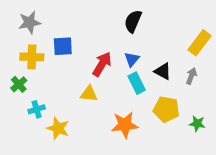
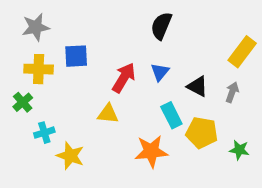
cyan rectangle: (137, 83) -> (171, 115), moved

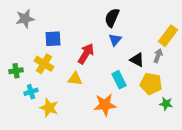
yellow cross: (39, 69) -> (44, 64), moved, turned 30
blue triangle: (160, 72) -> (115, 40), moved
gray arrow: (232, 92) -> (158, 56), moved
green cross: (23, 102) -> (16, 71), turned 32
yellow pentagon: (202, 133) -> (151, 84), moved

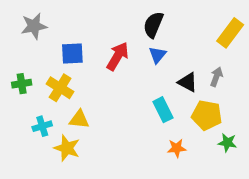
yellow rectangle: (168, 36) -> (230, 33), moved
red arrow: (86, 54) -> (118, 56), moved
green cross: (16, 71) -> (22, 84), moved
yellow triangle: (75, 79) -> (79, 119), moved
orange star: (105, 105) -> (177, 148), moved, size x0.6

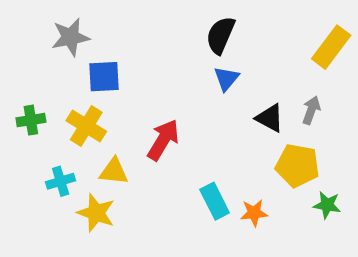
gray star: (34, 26) -> (70, 37), moved
red arrow: (118, 56) -> (163, 140), moved
cyan rectangle: (163, 110) -> (215, 201), moved

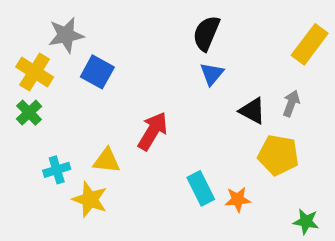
blue square: (104, 77) -> (97, 72), turned 32
green cross: (31, 120) -> (29, 113), turned -35
yellow cross: (86, 126) -> (35, 72), moved
green star: (327, 205) -> (306, 222), moved

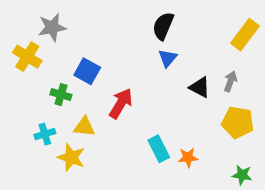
blue square: (97, 72) -> (87, 71), moved
green cross: (29, 113) -> (61, 95), moved, turned -30
yellow pentagon: (278, 155) -> (238, 122), moved

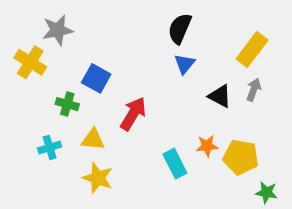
yellow rectangle: (245, 35) -> (252, 49), moved
yellow pentagon: (238, 122) -> (241, 157), moved
yellow star: (71, 157) -> (98, 178), moved
orange star: (188, 157) -> (207, 146), moved

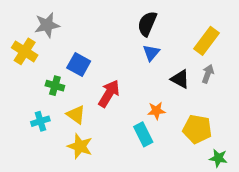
yellow triangle: (93, 139) -> (76, 115), turned 30
orange star: (207, 146) -> (156, 111), moved

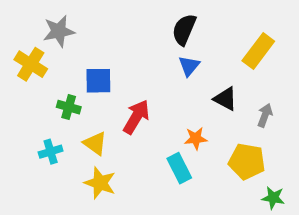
blue square: (79, 65) -> (98, 81), turned -30
gray arrow: (208, 74) -> (265, 115), moved

